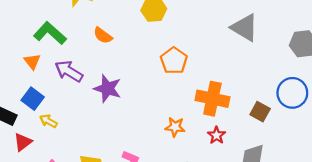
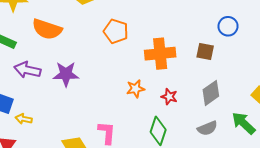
orange semicircle: (103, 35) -> (47, 29), size x1.6
blue circle: (292, 93) -> (228, 26), size x0.7
red star: (216, 135) -> (169, 97), moved

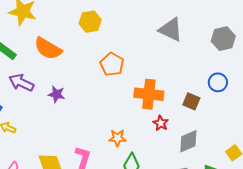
purple star: (66, 74) -> (57, 94), size x0.7
orange star: (135, 89) -> (117, 138), moved
red star: (169, 97) -> (161, 123), moved

